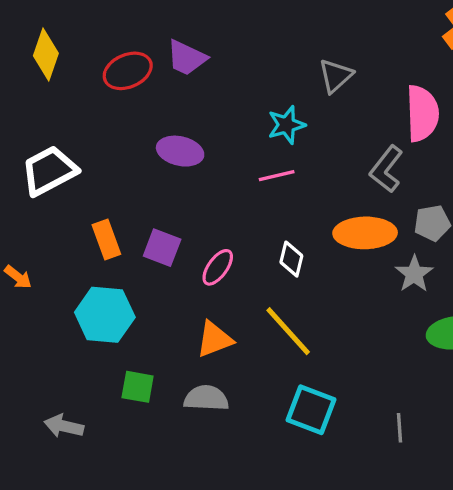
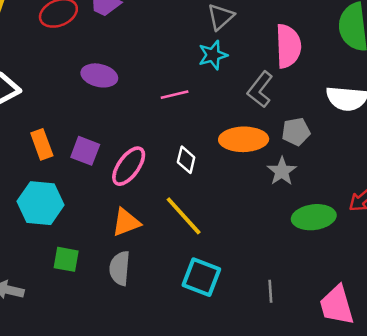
cyan star: (286, 125) -> (213, 55), moved
pink ellipse: (218, 267) -> (129, 166), size x1.4
gray semicircle: (206, 398) -> (120, 268), turned -88

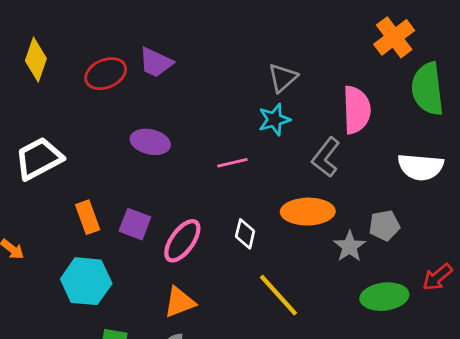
gray pentagon: (296, 132) -> (384, 225), moved
yellow line: (184, 216) -> (278, 295), moved

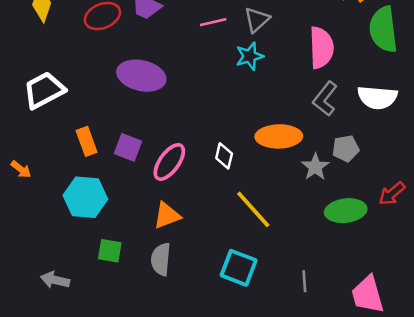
purple ellipse: (150, 142) -> (141, 76), size x1.4
gray L-shape: (326, 157) -> (325, 99), moved
pink line: (232, 163) -> (213, 22), moved

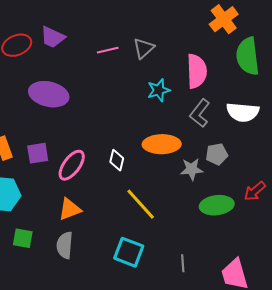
cyan star: (250, 56) -> (159, 90), moved
purple square: (128, 147) -> (38, 153), turned -30
gray star: (315, 167) -> (192, 169), turned 30

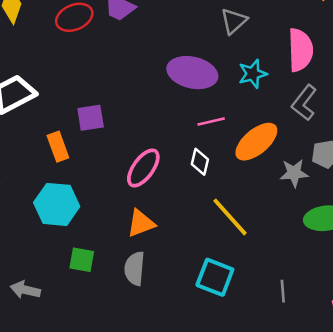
pink line: (108, 50) -> (211, 122), moved
purple ellipse: (49, 94) -> (192, 73), moved
orange ellipse: (162, 144) -> (256, 142), turned -39
purple square: (38, 153) -> (91, 118), moved

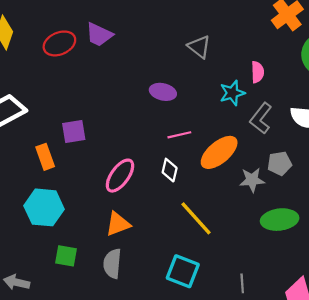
gray triangle: (234, 21) -> (199, 47), turned -40
pink semicircle: (300, 50) -> (258, 72), size x0.6
purple ellipse: (192, 73) -> (163, 92), size x0.6
cyan star: (253, 74) -> (232, 93), moved

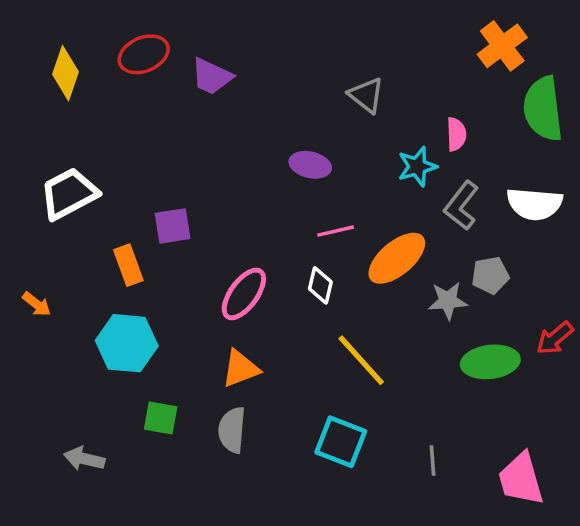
red ellipse: (59, 43) -> (144, 54), moved

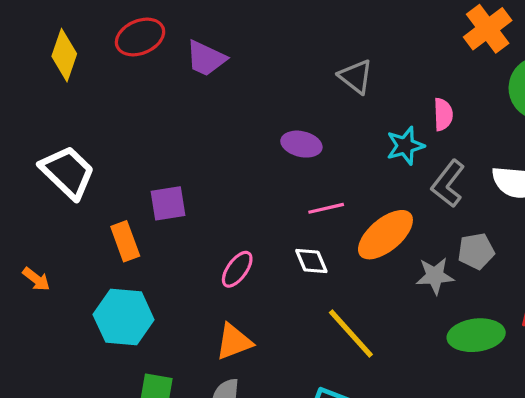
white trapezoid: (69, 194) -> (68, 172), turned 72
white diamond: (320, 285) -> (311, 261), turned -36
pink ellipse: (244, 294) -> (237, 269), size x0.7

